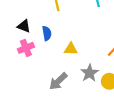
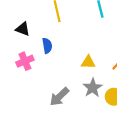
black triangle: (24, 26) -> (23, 29), moved
yellow triangle: (71, 49) -> (88, 62), moved

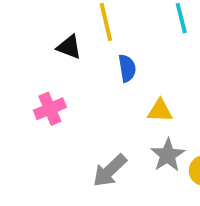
black triangle: (23, 29) -> (69, 47), moved
blue semicircle: (47, 46) -> (127, 68), moved

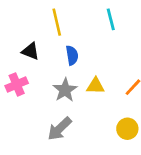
black triangle: (69, 47) -> (30, 51), moved
gray star: (168, 155) -> (65, 90), moved

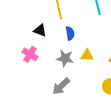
pink cross: (17, 84) -> (30, 54), turned -35
gray star: (65, 90) -> (65, 58), turned -30

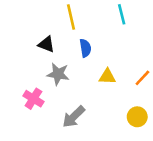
pink cross: (30, 54) -> (33, 99), moved
gray star: (65, 58) -> (58, 74), moved

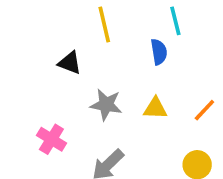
blue semicircle: (85, 48) -> (159, 52), moved
gray star: (58, 74) -> (106, 105), moved

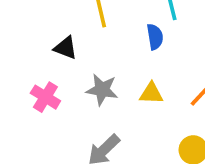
pink cross: (51, 139) -> (45, 97), moved

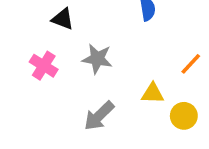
yellow triangle: (151, 93) -> (153, 93), moved

